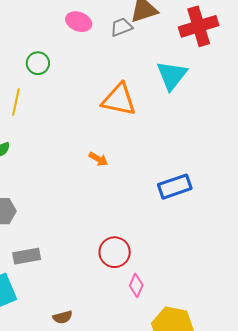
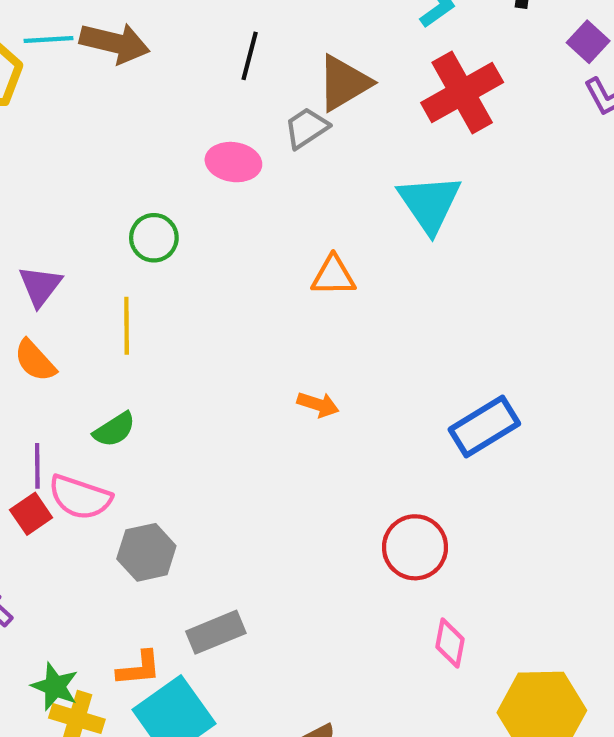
pink ellipse: (79, 22) -> (233, 162), moved
orange triangle: (119, 100) -> (333, 276), size x0.6
red circle: (115, 252) -> (415, 547), moved

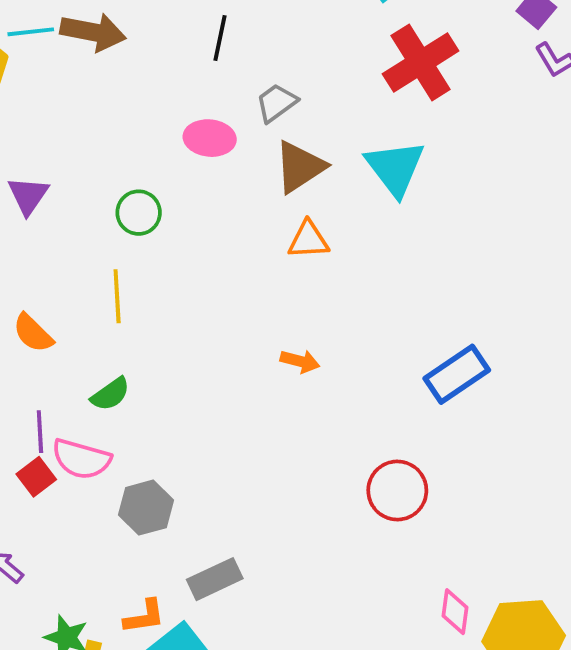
brown triangle: (344, 83) -> (300, 167), moved
purple triangle: (40, 286) -> (28, 195), moved
pink diamond: (450, 643) -> (455, 612), moved

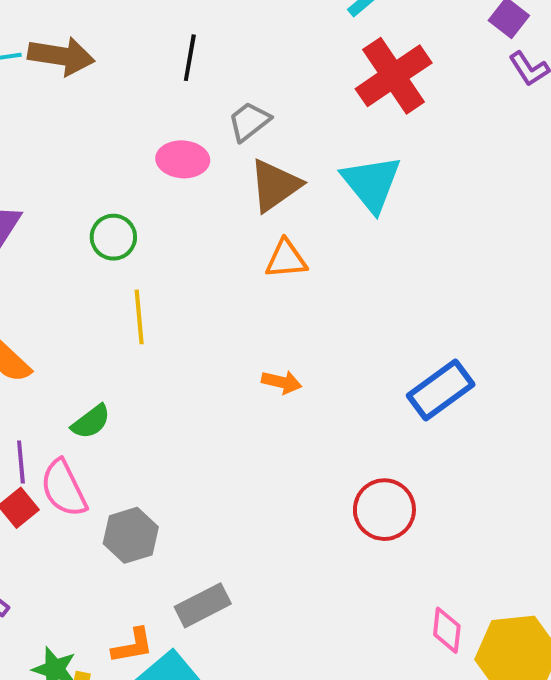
yellow line: (117, 296) -> (139, 317), moved
pink semicircle: (81, 459) -> (64, 488), turned 50

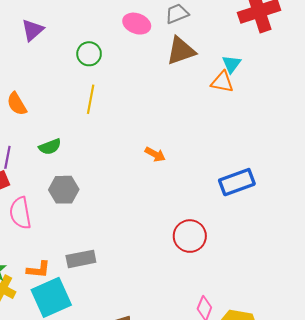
cyan triangle: (371, 183) -> (232, 64), size x0.6
orange triangle: (286, 259) -> (222, 82), moved
pink semicircle: (64, 488) -> (20, 213), moved
gray hexagon: (131, 535) -> (64, 190), moved

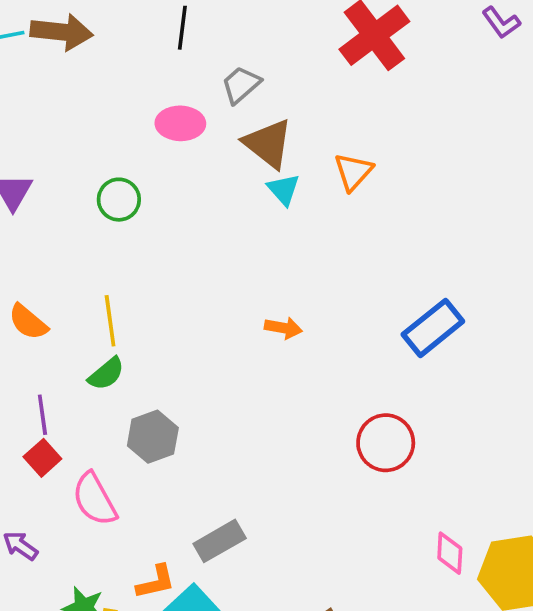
brown triangle: (181, 51) -> (268, 144), turned -44
cyan triangle: (232, 64) -> (284, 189), moved
orange triangle: (222, 82) -> (353, 172), turned -40
yellow line: (91, 99) -> (110, 321), moved

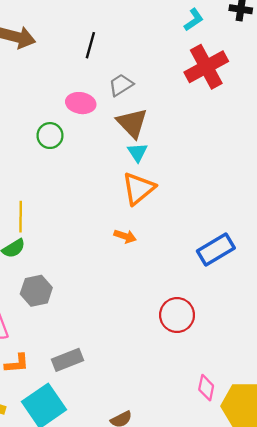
orange triangle: (353, 172) -> (138, 188), moved, size x1.4
green circle: (119, 200) -> (50, 136), moved
orange L-shape: (156, 582) -> (17, 364), moved

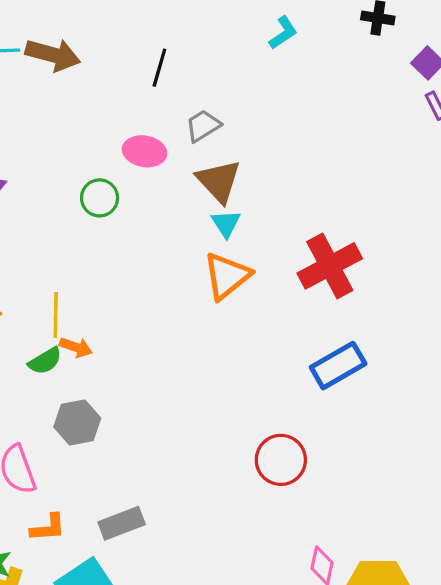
cyan L-shape: (194, 20) -> (283, 33), moved
red cross: (206, 67) -> (330, 266), moved
orange arrow: (125, 236) -> (76, 347), moved

